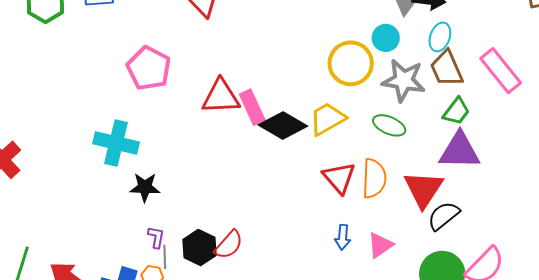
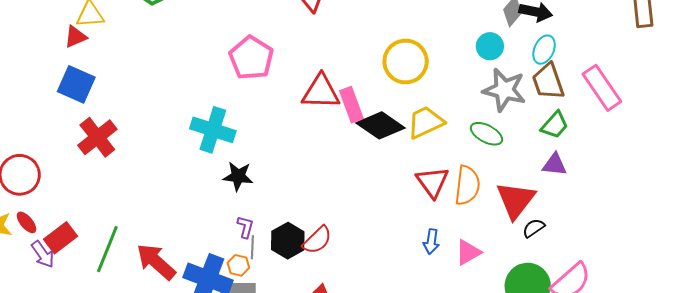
yellow circle: (351, 63) -> (406, 61), moved
purple triangle: (459, 151) -> (555, 165), size x0.6
black semicircle: (444, 216) -> (534, 228), size x0.7

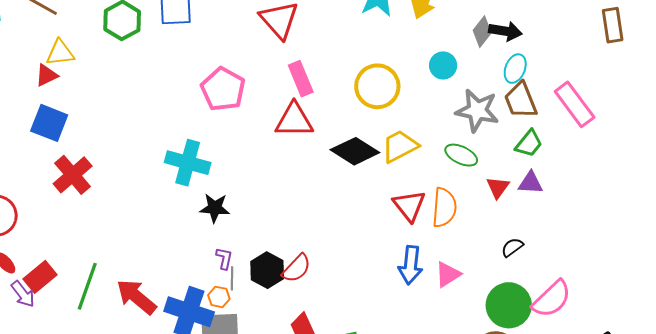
cyan circle: (490, 46) -> (443, 65), moved
pink rectangle: (351, 105) -> (301, 79), moved
red triangle: (516, 200) -> (498, 187), moved, size x0.6
blue arrow: (431, 242) -> (411, 265), size x1.5

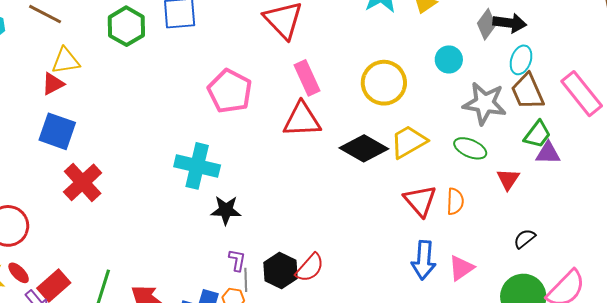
purple triangle: (531, 183) -> (548, 153), moved
orange semicircle: (444, 207) -> (455, 201), size x0.7

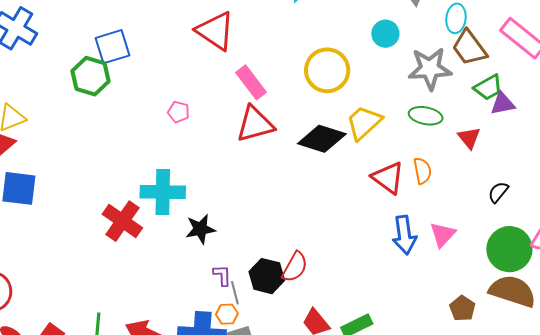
green hexagon: (126, 26) -> (90, 76), moved
pink pentagon: (230, 91) -> (178, 112), size x0.5
green trapezoid: (537, 134) -> (488, 88), turned 36
red cross: (83, 182) -> (122, 221), moved

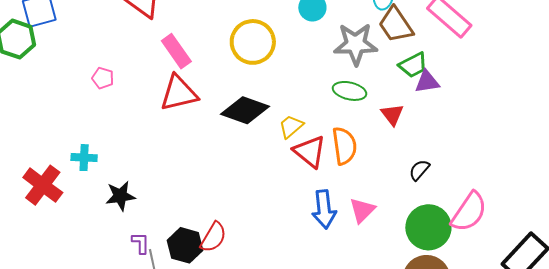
yellow trapezoid: (364, 123) -> (291, 126), moved, size x0.7
orange semicircle: (422, 171) -> (344, 146), size x1.4
cyan cross: (163, 192) -> (84, 158), size x0.6

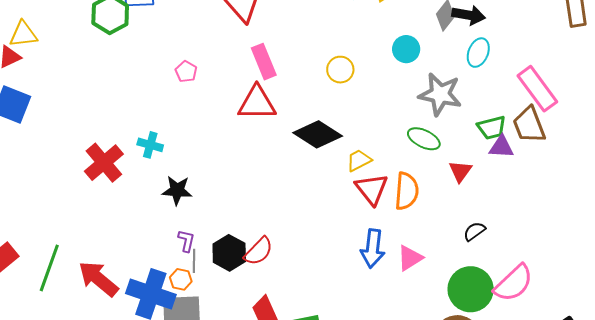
brown trapezoid: (396, 25) -> (529, 125), moved
yellow circle: (253, 42) -> (340, 70), size x0.6

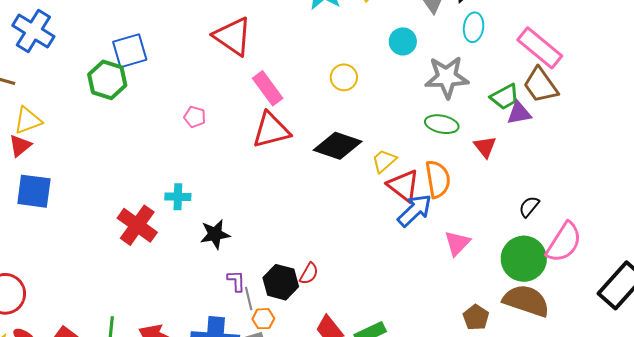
black semicircle: (474, 231) -> (529, 207), moved
blue arrow: (373, 249) -> (415, 210), moved, turned -126
red semicircle: (259, 251) -> (309, 274), size x0.7
orange hexagon: (181, 279) -> (263, 319), moved

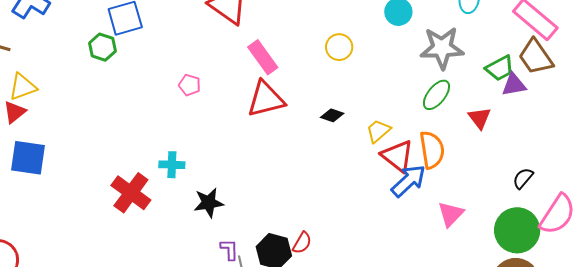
green hexagon: (107, 80) -> (102, 47), size x0.7
green ellipse: (442, 124) -> (436, 95), turned -64
black diamond: (338, 146) -> (332, 115), size x0.5

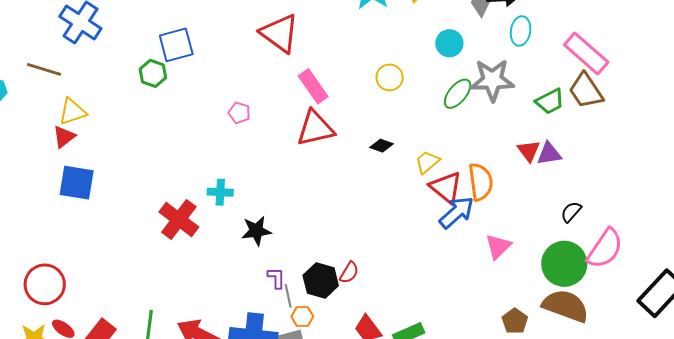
purple triangle: (514, 85) -> (549, 154), moved
green ellipse: (436, 95) -> (458, 94), moved

